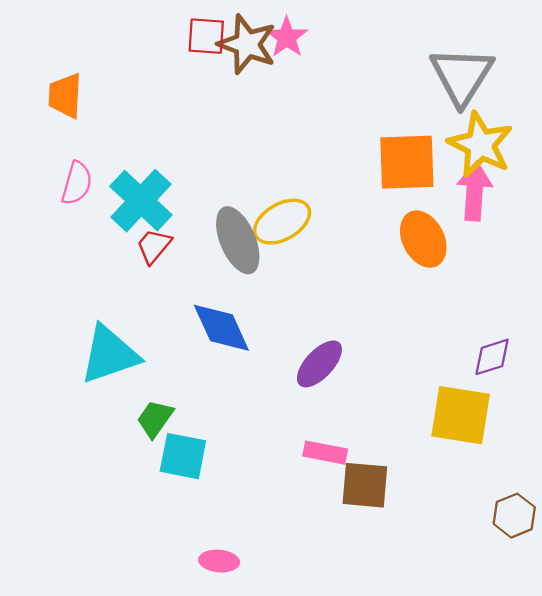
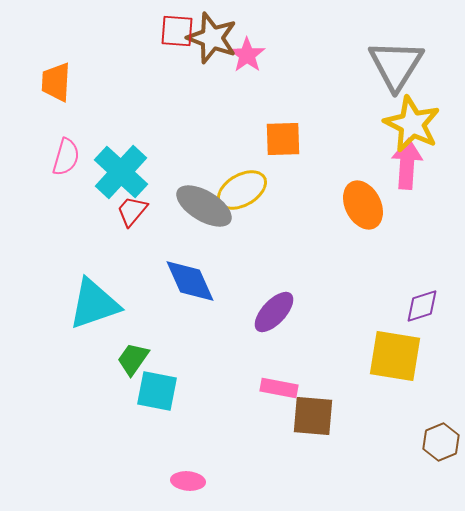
pink star: (287, 37) -> (247, 55), moved
orange square: (407, 162) -> (283, 139), moved, size x0.7
gray ellipse: (238, 240) -> (204, 206), turned -36

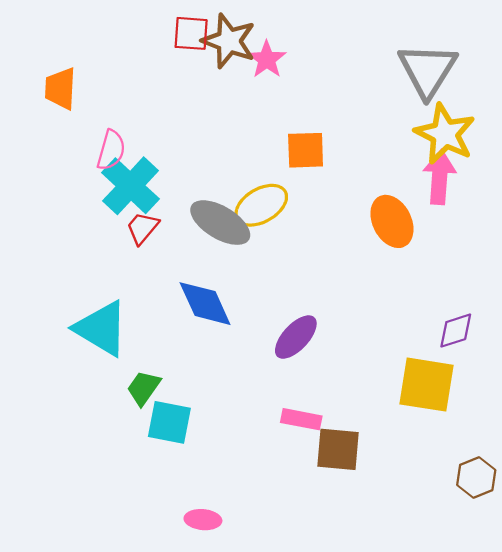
pink semicircle: (66, 157) -> (111, 150), moved
cyan triangle: (94, 304) -> (101, 328), turned 50

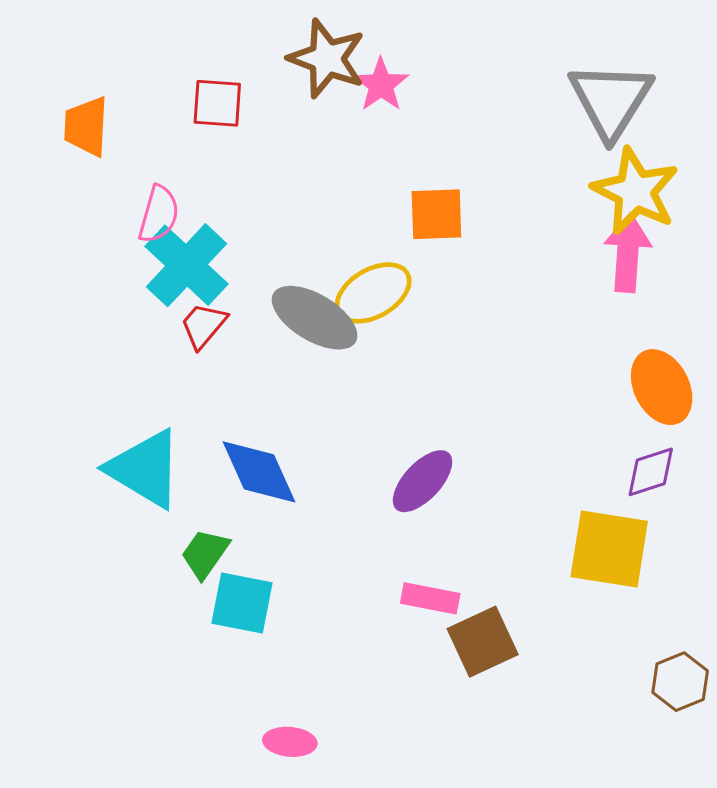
red square: (191, 33) -> (217, 103), moved
orange ellipse: (392, 221) -> (662, 387), moved
blue diamond: (205, 304) -> (259, 472), moved
brown square: (338, 449) -> (483, 642), turned -30

